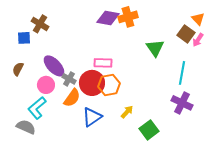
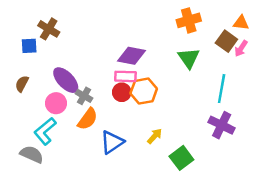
orange cross: (128, 17) -> (189, 20), moved
purple diamond: (108, 18) -> (131, 56), moved
orange triangle: (198, 19) -> (241, 23), turned -40
red circle: (92, 83) -> (122, 92), moved, size x0.6
orange hexagon: (109, 85) -> (144, 91), moved

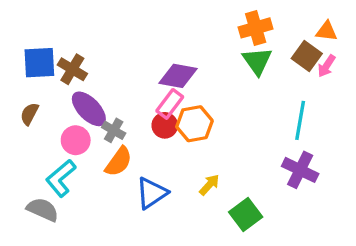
brown cross: (49, 29) -> (72, 69), moved
blue square: (29, 46) -> (39, 63), size x1.5
green triangle: (189, 58) -> (257, 61), moved
pink rectangle: (125, 76) -> (170, 104), turned -55

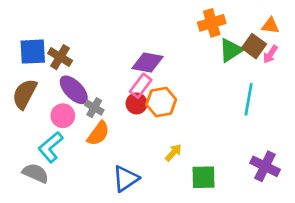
green triangle: (257, 61) -> (231, 50), moved, turned 32
brown semicircle: (29, 114) -> (25, 94), size x1.6
purple cross: (300, 170) -> (265, 166), moved
blue triangle: (152, 193) -> (126, 179), moved
green square: (246, 214) -> (203, 177), turned 36

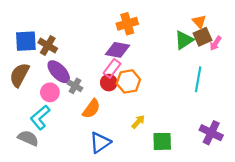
orange cross: (212, 23) -> (127, 24), moved
orange triangle: (270, 26) -> (199, 22), moved, turned 40
brown square: (254, 46) -> (202, 37), turned 30
orange semicircle: (98, 133) -> (91, 109), moved

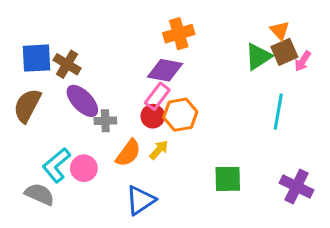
gray cross: (75, 86) -> (105, 121), turned -32
pink circle: (50, 92) -> (84, 168), moved
yellow arrow: (138, 122) -> (159, 150), moved
green square: (162, 141) -> (228, 179), moved

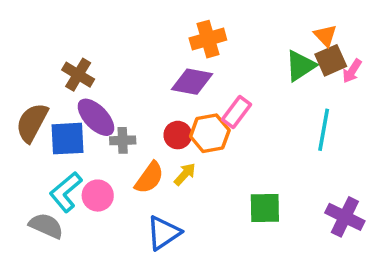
blue square: (36, 58) -> (68, 139), moved
pink rectangle: (157, 96) -> (236, 112), moved

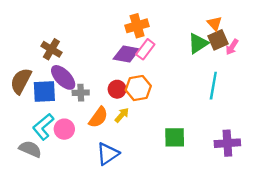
pink rectangle: (236, 112) -> (145, 49), moved
purple cross: (345, 217) -> (227, 143), turned -30

